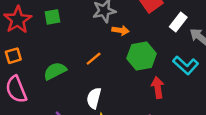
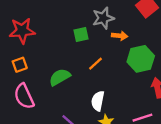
green square: (52, 17) -> (81, 35), moved
red star: (18, 20) -> (22, 31), turned 30

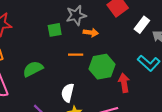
green hexagon: (141, 59) -> (102, 67), moved
orange line: (96, 64) -> (76, 55), moved, turned 40

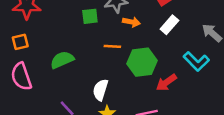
white rectangle: (142, 25) -> (169, 25), moved
red arrow: (124, 83) -> (166, 82), turned -120

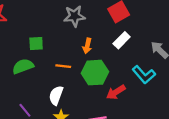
green square: (90, 16) -> (36, 43), moved
orange arrow: (131, 22) -> (87, 46), moved, turned 88
orange line: (112, 46) -> (63, 66), moved

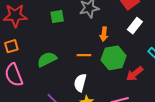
green square: (36, 43) -> (57, 17), moved

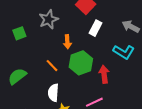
orange line: (84, 55) -> (52, 66), turned 56
red arrow: (135, 74) -> (104, 74), turned 132

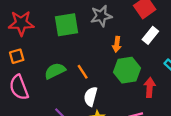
green square: (19, 33) -> (67, 25), size x1.6
orange line: (52, 66) -> (83, 72), moved

